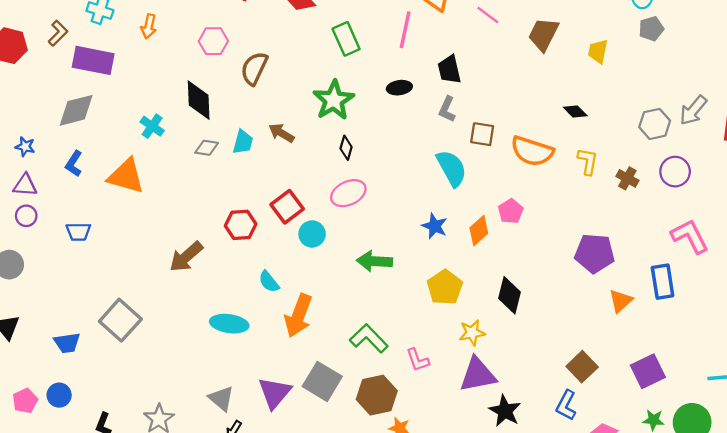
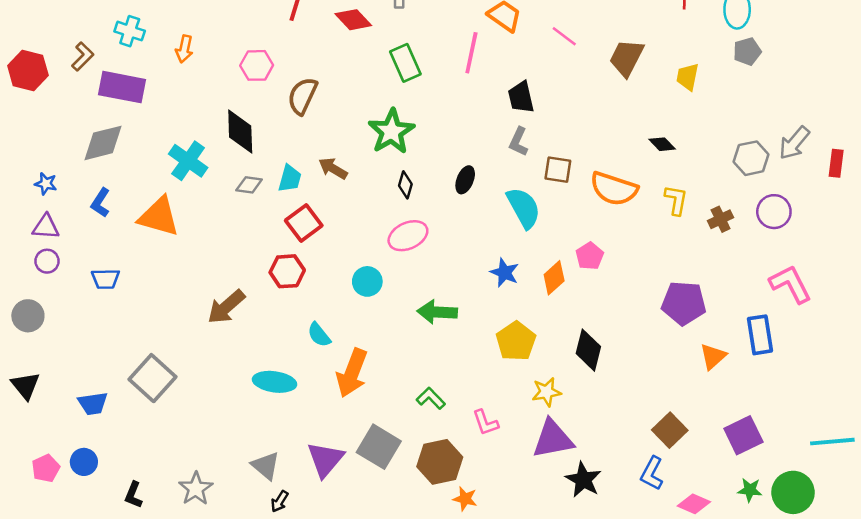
black ellipse: (399, 88) -> (465, 180), moved, turned -60
cyan cross: (152, 126) -> (188, 161), size x1.4
brown cross: (627, 178) -> (721, 219), turned 35
red square: (287, 207) -> (304, 223), moved
green L-shape: (369, 338) -> (431, 398), size x0.7

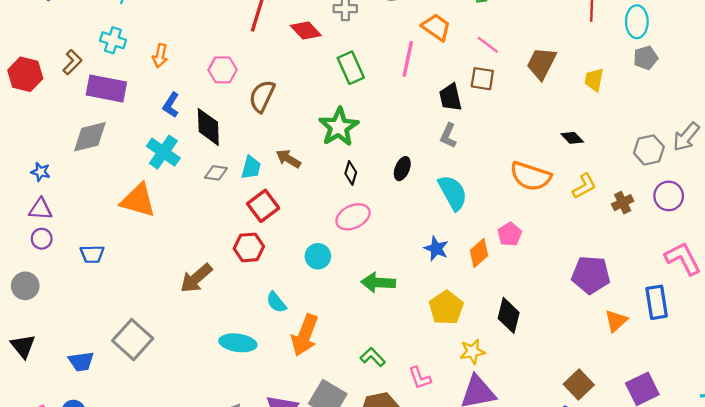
brown square: (558, 170) -> (482, 79), moved
yellow L-shape: (676, 200) -> (584, 186), turned 52
blue L-shape: (100, 203) -> (171, 105), moved

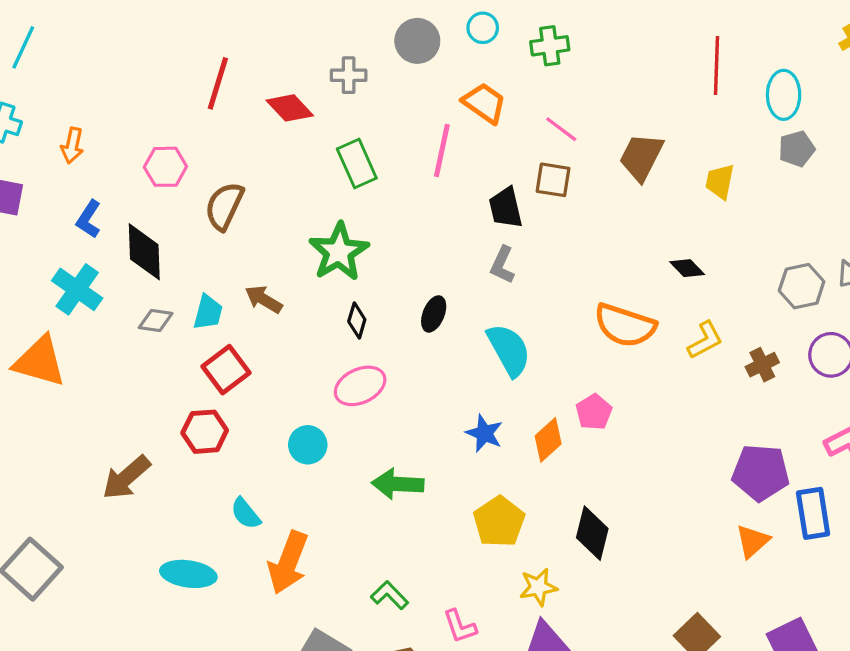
purple pentagon: (591, 275) -> (761, 473), moved

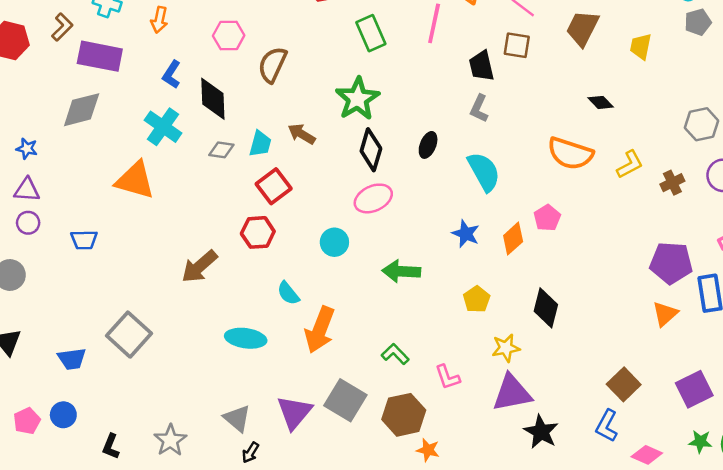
black diamond: (687, 268) -> (601, 102), moved
black diamond: (357, 320) -> (371, 150), size x1.6
yellow pentagon: (499, 522) -> (477, 299), size x0.7

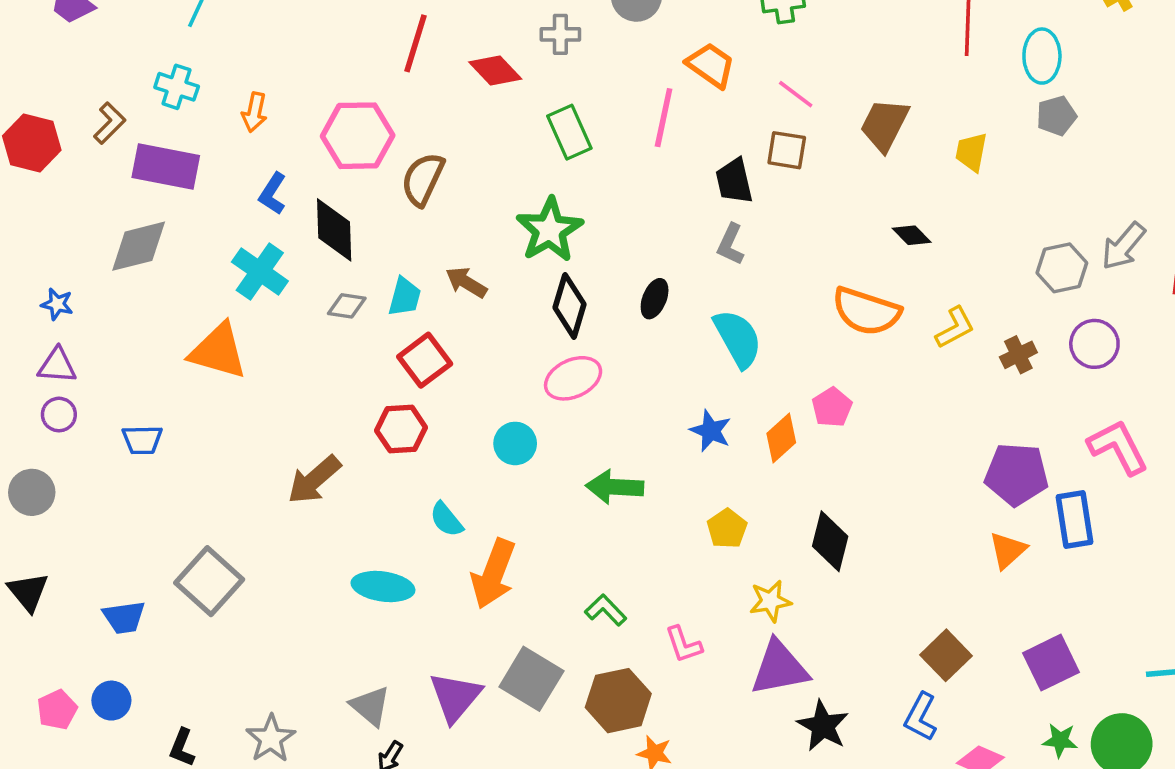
pink hexagon: (229, 36) -> (358, 136), size x1.5

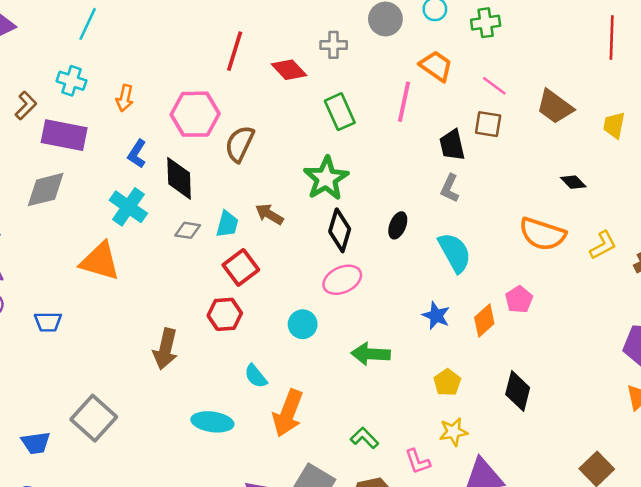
brown trapezoid: (884, 125) -> (555, 107), turned -81
brown arrow: (314, 480) -> (165, 349), turned -36
yellow star: (770, 601) -> (453, 432), moved

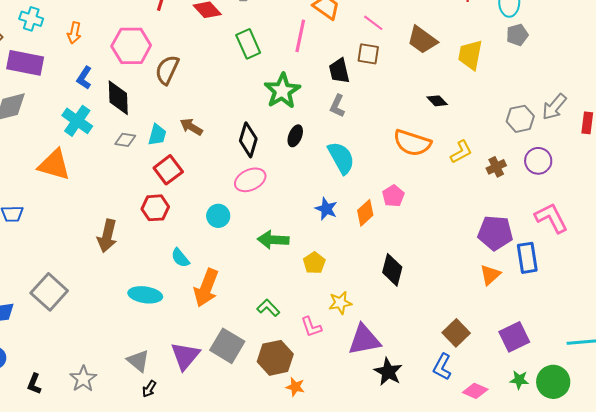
yellow trapezoid: (614, 125) -> (470, 55), size x1.4
green star: (326, 178) -> (282, 91), moved
yellow pentagon: (447, 382) -> (314, 263), moved

